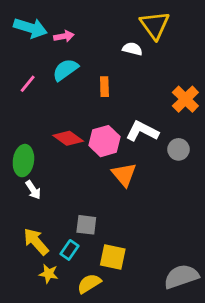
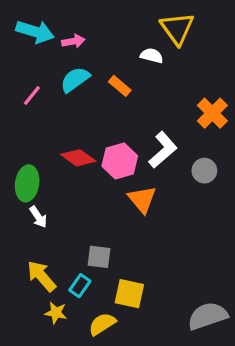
orange rectangle: (104, 87) -> (120, 86), moved, turned -48
white L-shape: (142, 131) -> (163, 150), turned 112

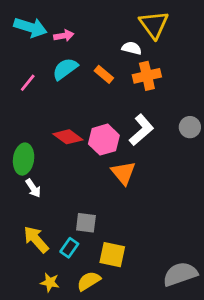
orange cross: (212, 113) -> (147, 76), moved, turned 32
gray circle: (204, 171) -> (190, 127), moved
yellow star: (56, 313) -> (50, 282), moved

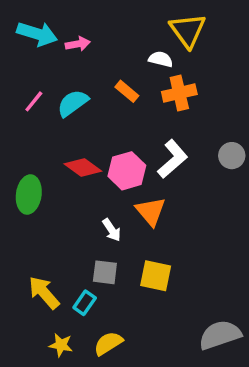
cyan semicircle: (65, 69) -> (73, 103), moved
white arrow: (33, 188) -> (112, 230), moved
yellow square: (112, 255) -> (156, 276), moved

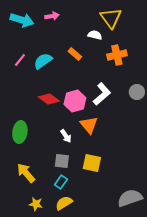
pink arrow: (78, 44) -> (52, 16), moved
orange cross: (179, 93) -> (117, 55), moved
green ellipse: (29, 194) -> (20, 132), moved
cyan rectangle: (85, 303) -> (61, 182), moved

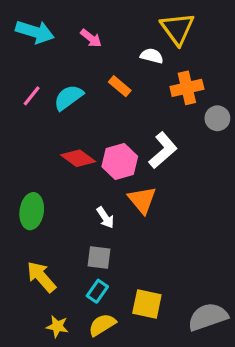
pink arrow: (52, 16) -> (91, 38), moved, turned 48
gray circle: (137, 92) -> (217, 118), moved
yellow square: (92, 163) -> (147, 304), moved

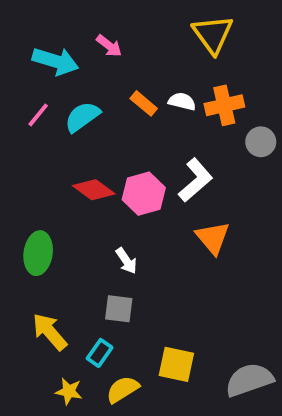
cyan arrow: (35, 32) -> (55, 61), moved
white semicircle: (152, 56) -> (182, 101), moved
orange triangle: (142, 200) -> (213, 238), moved
cyan rectangle: (97, 291) -> (100, 353), moved

